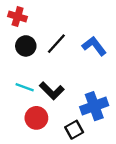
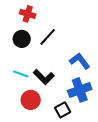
red cross: (18, 17) -> (28, 14), moved
blue L-shape: (94, 46) -> (80, 61), moved

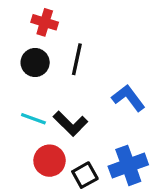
black line: (48, 37) -> (77, 59), turned -30
blue cross: (80, 90) -> (128, 165), moved
black square: (63, 110) -> (85, 175), moved

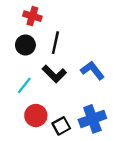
cyan line: (33, 119) -> (24, 85), turned -72
black L-shape: (70, 124) -> (54, 74), moved

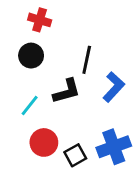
black line: (55, 43) -> (87, 60), moved
blue L-shape: (92, 70) -> (114, 87), turned 80
black L-shape: (54, 74) -> (67, 91), turned -60

